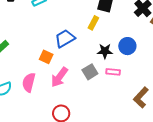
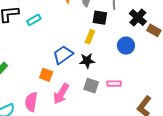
blue circle: (127, 46) -> (126, 46), moved
black star: (105, 51) -> (87, 61), moved
gray square: (90, 72) -> (91, 86), turned -35

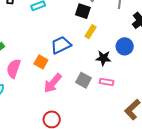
black square: (100, 18) -> (83, 11), moved
black star: (87, 61) -> (103, 58), moved
pink semicircle: (31, 102) -> (14, 69), moved

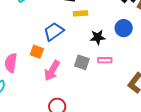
yellow rectangle: (91, 32) -> (81, 13), turned 64
blue circle: (125, 46) -> (124, 28), moved

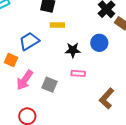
gray square: (82, 62) -> (49, 85), moved

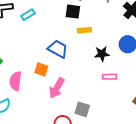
blue trapezoid: (29, 41) -> (58, 49), turned 65
gray square: (49, 85) -> (82, 109), moved

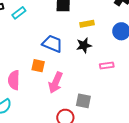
yellow rectangle: (84, 30) -> (87, 24), moved
black star: (102, 54) -> (84, 45), moved

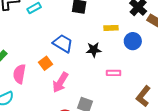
yellow rectangle: (87, 24) -> (111, 28), moved
orange square: (38, 66) -> (46, 63), turned 32

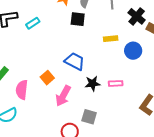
blue trapezoid: (63, 43) -> (75, 61), moved
black star: (94, 50) -> (93, 84), moved

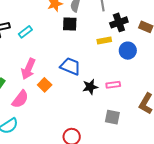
black cross: (137, 16) -> (119, 22), moved, turned 36
pink semicircle: (22, 90) -> (20, 99), turned -144
pink arrow: (63, 96) -> (28, 69), moved
gray square: (89, 117) -> (112, 117), moved

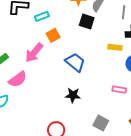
orange square: (45, 85) -> (53, 35), moved
pink rectangle: (113, 85) -> (119, 90), moved
black star: (90, 87) -> (73, 95), moved

